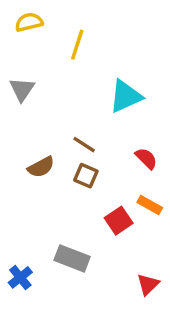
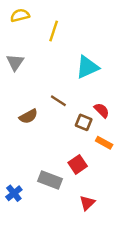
brown square: (86, 176) -> (84, 122), moved
red square: (119, 221) -> (78, 164), moved
red triangle: (148, 284) -> (87, 203), moved

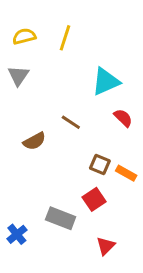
yellow semicircle: (20, 15) -> (24, 36), moved
red semicircle: (102, 110) -> (123, 118), moved
brown square: (84, 122) -> (100, 164), moved

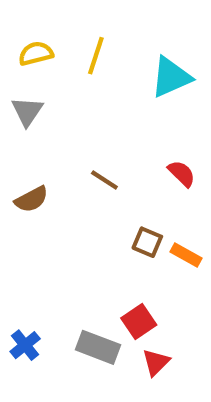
cyan triangle: (106, 82) -> (171, 77), moved
brown semicircle: (34, 141) -> (32, 199), moved
red square: (94, 199) -> (139, 322), moved
gray rectangle: (61, 218) -> (98, 347), moved

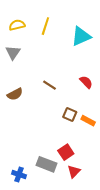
blue cross: (25, 345) -> (19, 175), moved, turned -32

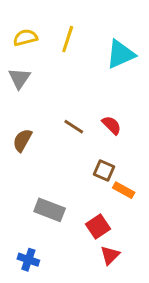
red semicircle: (86, 82) -> (112, 125), moved
brown semicircle: (15, 94) -> (22, 140), turned 147
orange rectangle: (88, 121) -> (124, 190), moved
gray rectangle: (46, 164) -> (50, 210), moved

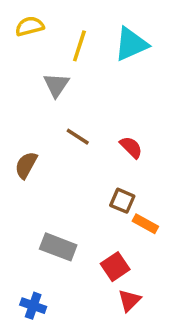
yellow semicircle: (25, 38) -> (30, 26), moved
cyan triangle: (121, 54) -> (131, 44), moved
gray triangle: (19, 78) -> (56, 85), moved
brown line: (74, 127) -> (78, 137), moved

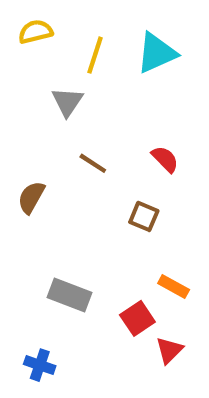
red semicircle: (131, 147) -> (165, 159), moved
brown square: (122, 201) -> (144, 216), moved
orange rectangle: (145, 224) -> (174, 287), moved
red triangle: (129, 300) -> (169, 350), moved

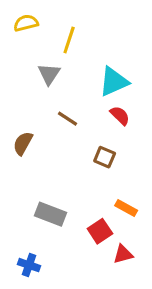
cyan triangle: (157, 53) -> (114, 82), moved
red triangle: (169, 350) -> (123, 254), turned 30

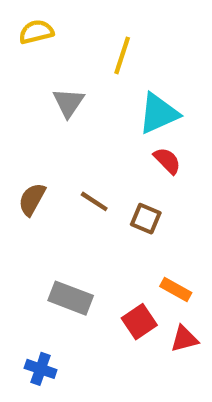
yellow line: (69, 40) -> (122, 55), moved
brown line: (68, 119) -> (94, 201), moved
red triangle: (123, 254) -> (184, 339), moved

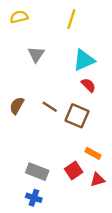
yellow line: (122, 55) -> (71, 19), moved
brown square: (146, 219) -> (77, 116), size x1.5
gray rectangle: (71, 298) -> (37, 172), moved
blue cross: (41, 369) -> (34, 198), moved

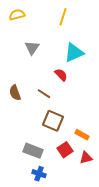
red semicircle: (88, 85) -> (61, 75), moved
brown semicircle: (17, 106) -> (15, 93), turned -49
brown square: (77, 116) -> (53, 121), moved
blue cross: (34, 198) -> (39, 174), moved

